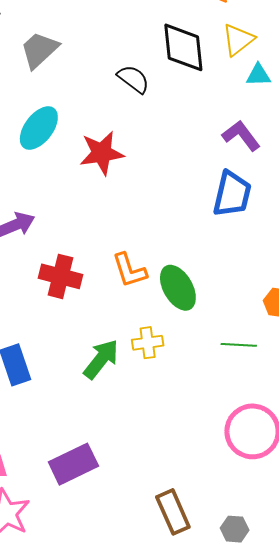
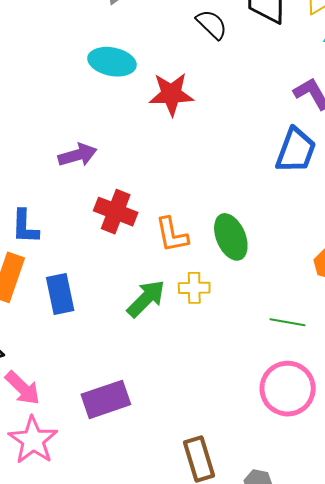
cyan ellipse: (39, 128) -> (112, 62), turned 57
orange L-shape: (129, 270) -> (172, 235), moved
green line: (239, 345) -> (287, 322), moved

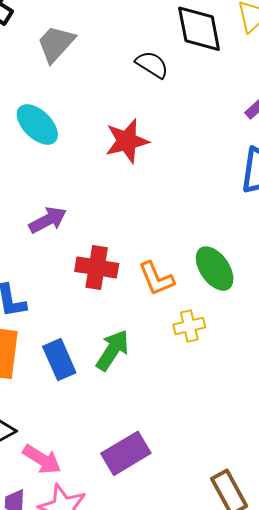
cyan ellipse: (112, 62) -> (37, 125), moved, turned 45
green arrow: (146, 299) -> (113, 350), moved

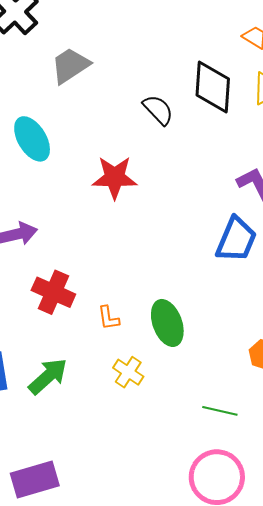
orange L-shape: (156, 278) -> (108, 318), size x0.7
yellow cross: (189, 326) -> (128, 372), turned 32

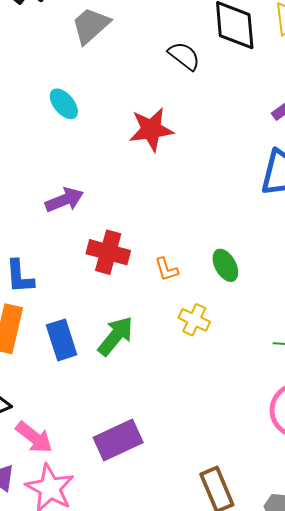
cyan ellipse: (32, 139) -> (64, 104), size x0.7
green ellipse: (167, 323) -> (225, 265), size x0.7

